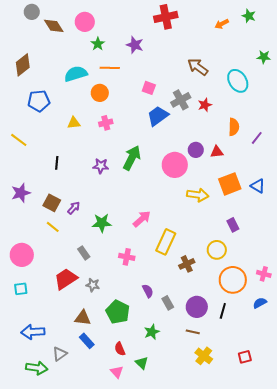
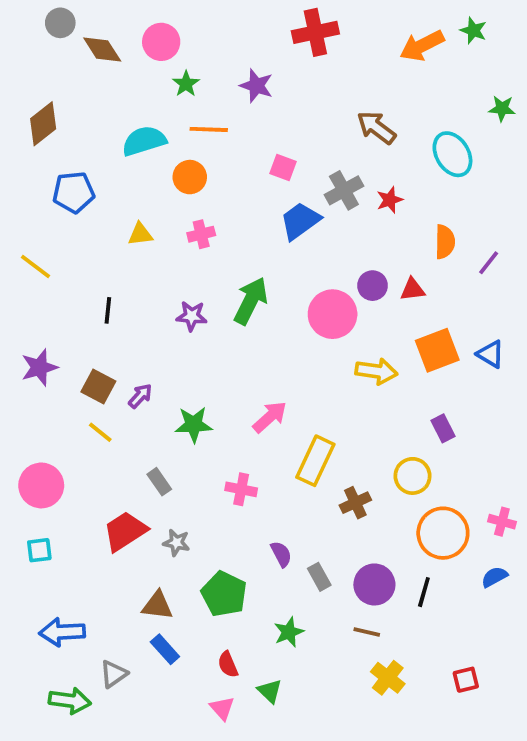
orange arrow: (222, 24) -> (422, 46), size x1.6

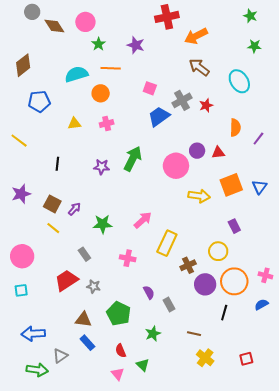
orange arrow: (422, 46) -> (196, 36), moved
green star: (502, 109) -> (254, 46), moved
blue triangle: (491, 354) -> (259, 187), turned 35
purple circle: (374, 584) -> (205, 284), moved

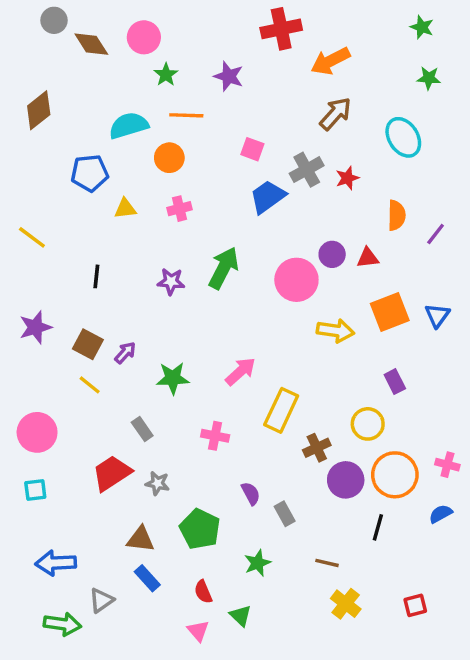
brown arrow: (199, 67) -> (335, 114), turned 95
blue pentagon: (39, 101) -> (90, 173), moved

